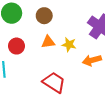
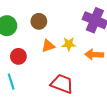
orange arrow: (92, 60) -> (94, 55), turned 30

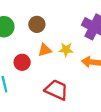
red circle: (18, 56) -> (22, 62), moved

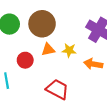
brown circle: (37, 24) -> (42, 24), size x1.6

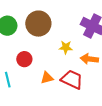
orange triangle: (48, 50) -> (47, 78), moved
red trapezoid: (57, 89) -> (72, 79), moved

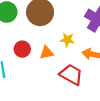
orange triangle: (47, 78) -> (47, 53), moved

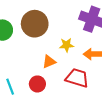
red circle: (22, 49) -> (37, 84), moved

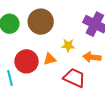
red circle: (37, 84) -> (26, 61), moved, size x1.5

